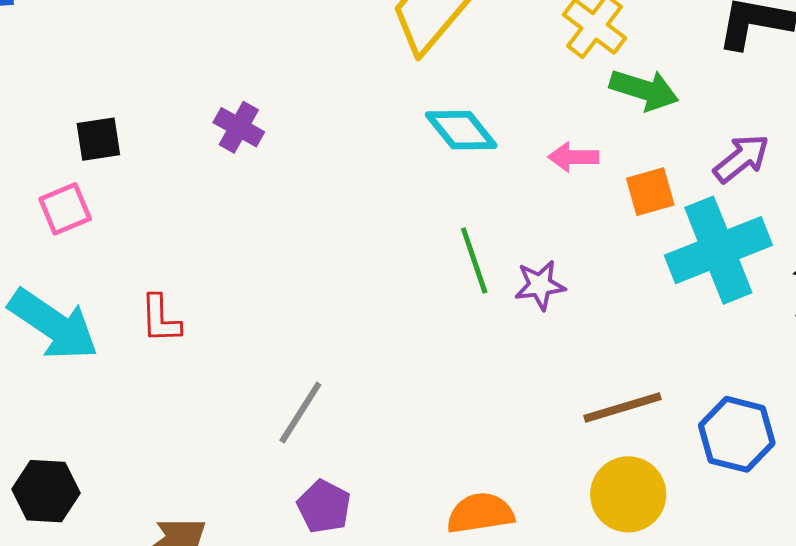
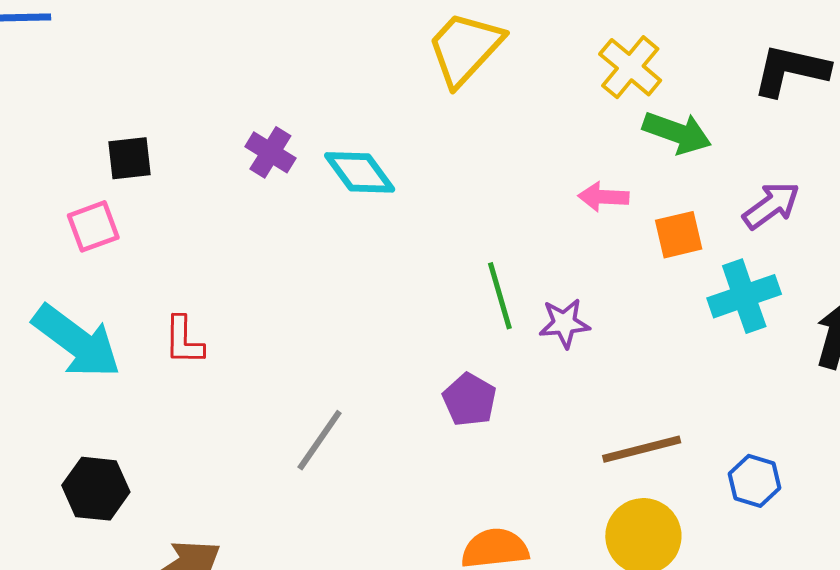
cyan diamond: (461, 130) -> (360, 172), moved
cyan cross: (718, 250) -> (744, 296), size x0.7
blue hexagon: (737, 434) -> (755, 481), size x0.7
black hexagon: (46, 491) -> (96, 489), moved
purple pentagon: (324, 507) -> (470, 400), moved

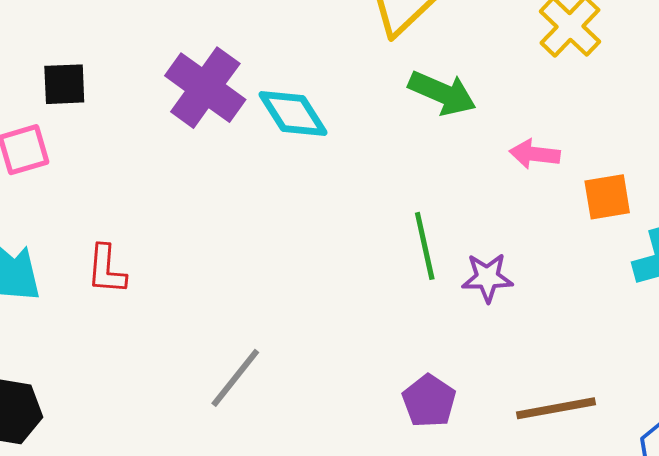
green arrow: (677, 133) -> (442, 93), moved
purple cross: (270, 152) -> (205, 88), size x1.6
purple pentagon: (470, 400) -> (429, 401), moved

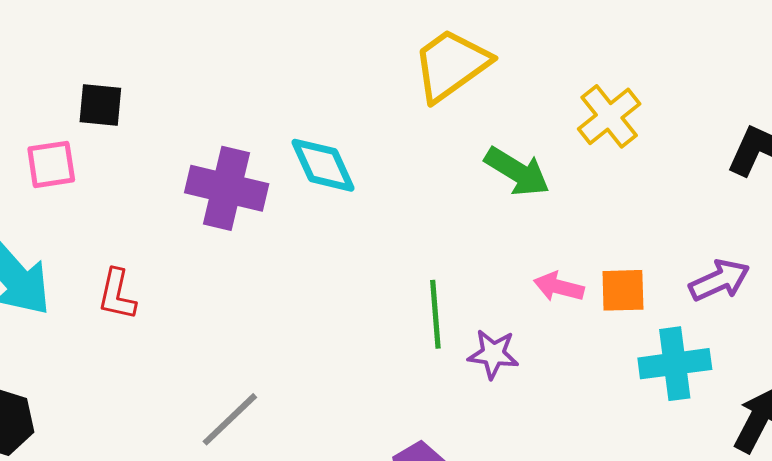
purple cross: (205, 88) -> (227, 188), moved, turned -30
green arrow: (442, 93) -> (517, 172), moved
pink arrow: (535, 154) -> (559, 287), moved

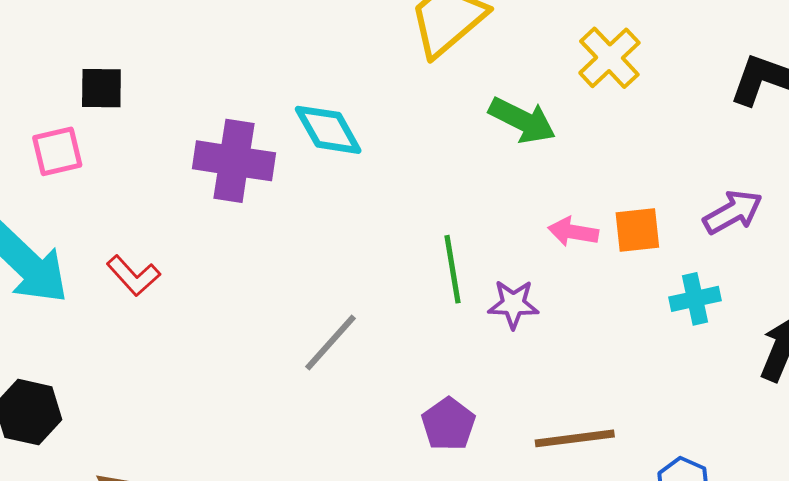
red L-shape: (117, 294) -> (133, 276), turned -50
cyan cross: (675, 364) -> (695, 299), size x0.7
gray line: (230, 419) -> (330, 342), moved

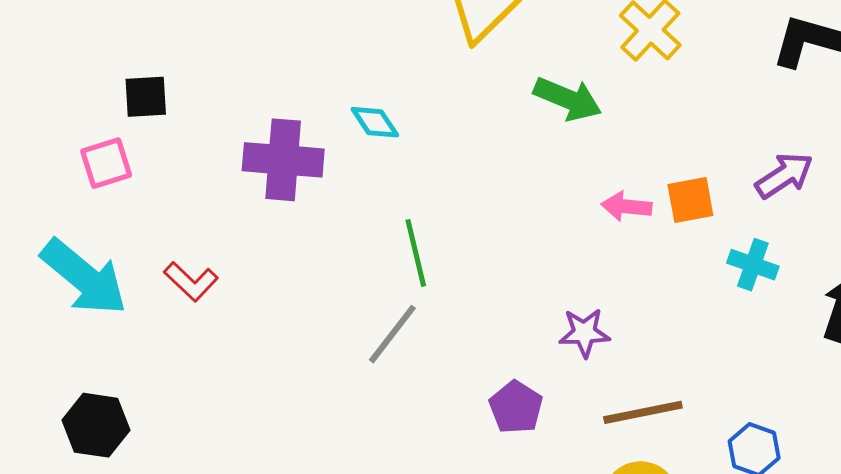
cyan diamond: (328, 130) -> (375, 122), size x0.7
green line: (452, 269) -> (416, 253), moved
cyan cross: (695, 299) -> (753, 265), turned 36
purple star: (513, 304) -> (584, 333), moved

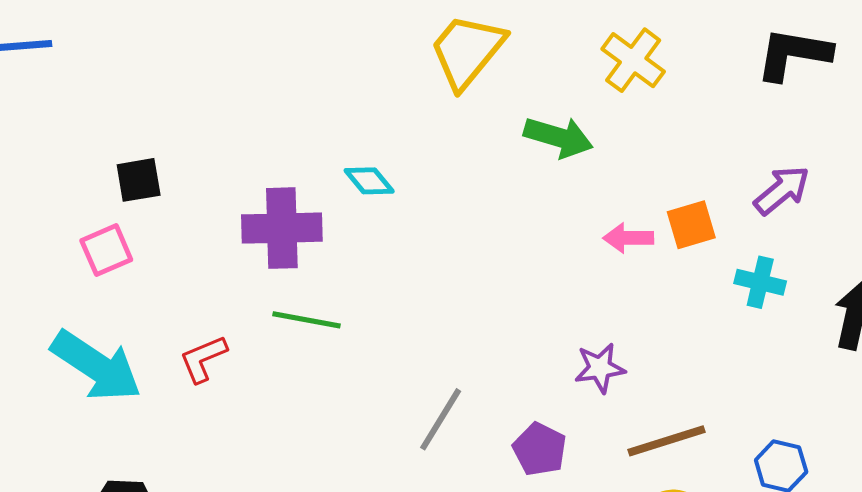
green line: (416, 253) -> (306, 320), moved, turned -60
red L-shape: (191, 281) -> (203, 359), turned 120
gray line: (392, 334) -> (441, 419), moved

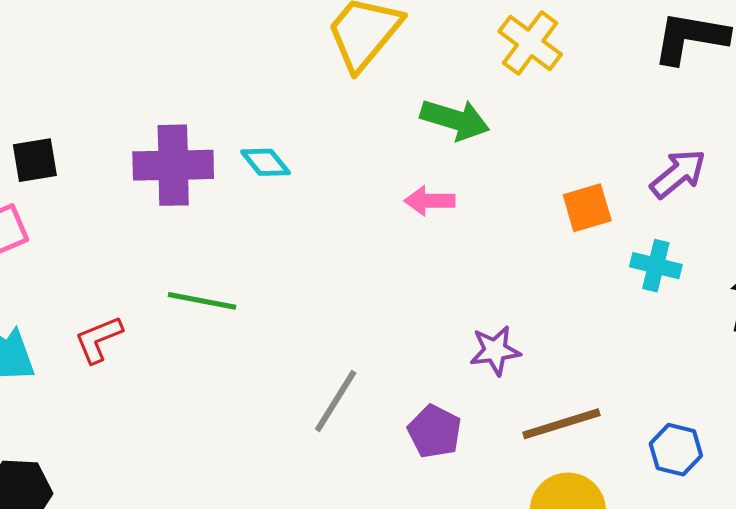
purple cross: (282, 228) -> (173, 165), moved
pink arrow: (628, 238) -> (430, 201), moved

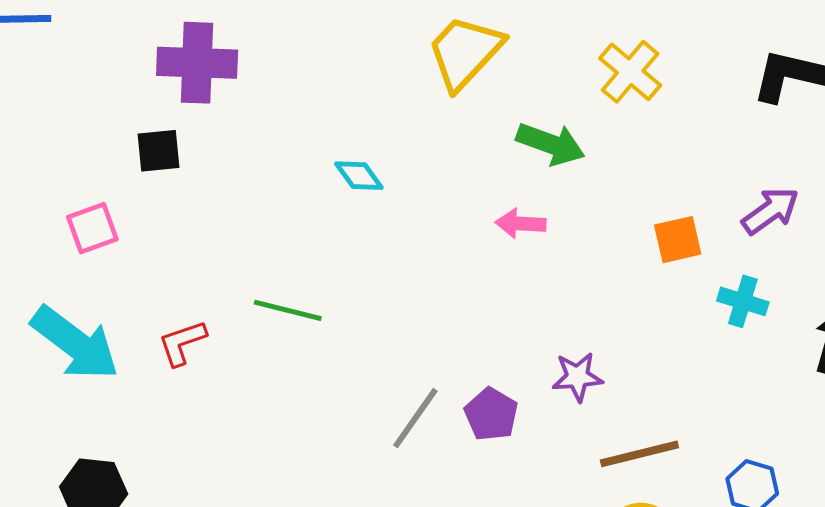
black square: (35, 160) -> (158, 151), moved
purple cross: (173, 165) -> (197, 63), moved
purple pentagon: (435, 432) -> (491, 414), moved

